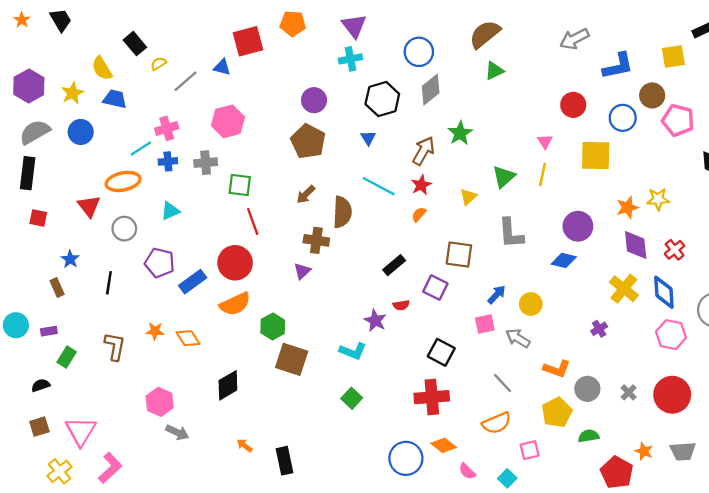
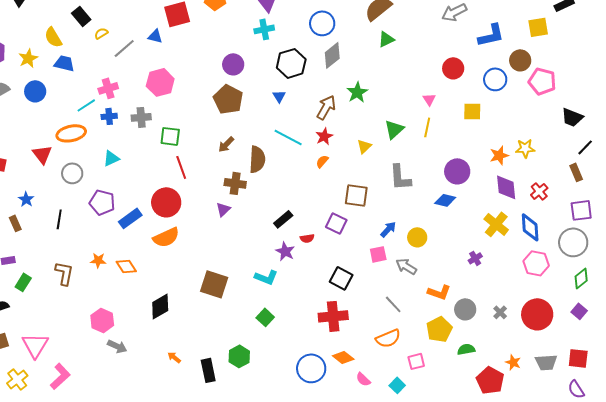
yellow square: (596, 156) -> (472, 111), size x0.7
black rectangle: (394, 265) -> (283, 219), moved
green hexagon: (273, 326) -> (239, 356), moved

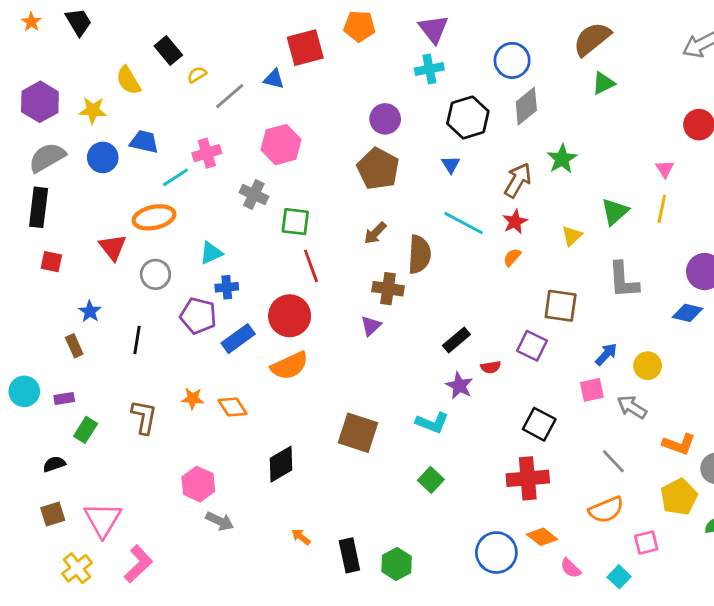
yellow star: (28, 58) -> (93, 110), turned 30
blue trapezoid: (64, 63) -> (144, 142), moved
blue cross: (109, 116) -> (227, 287), moved
gray cross: (141, 117) -> (254, 195), turned 30
green hexagon: (239, 356) -> (397, 564), moved

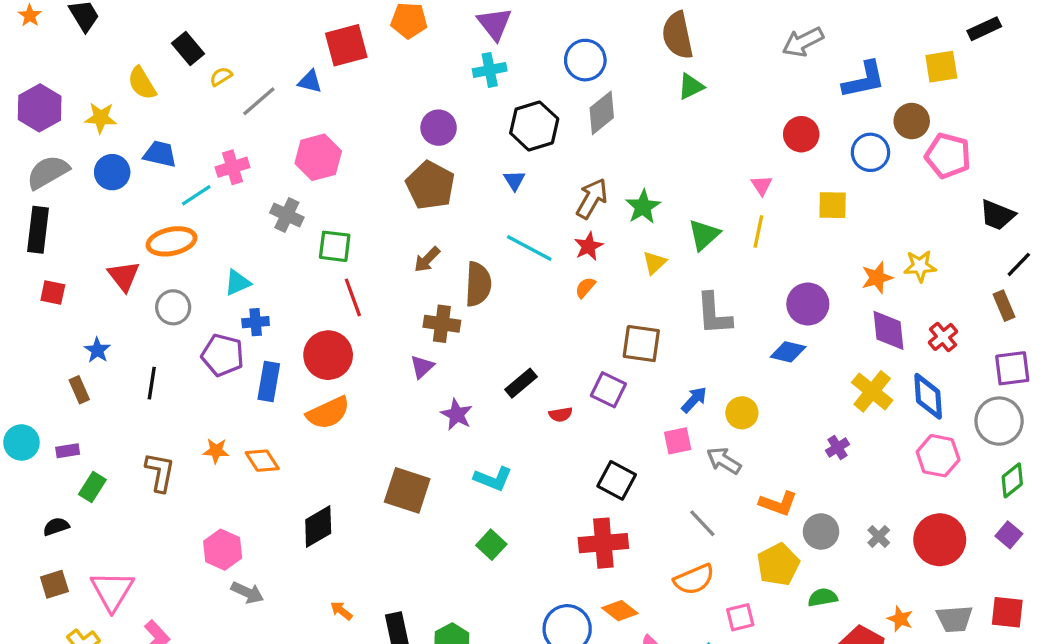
brown semicircle: (592, 39) -> (678, 35), turned -63
green star: (562, 159) -> (643, 207), moved
blue rectangle: (238, 339) -> (269, 381), turned -44
purple star: (459, 386) -> (457, 414), moved

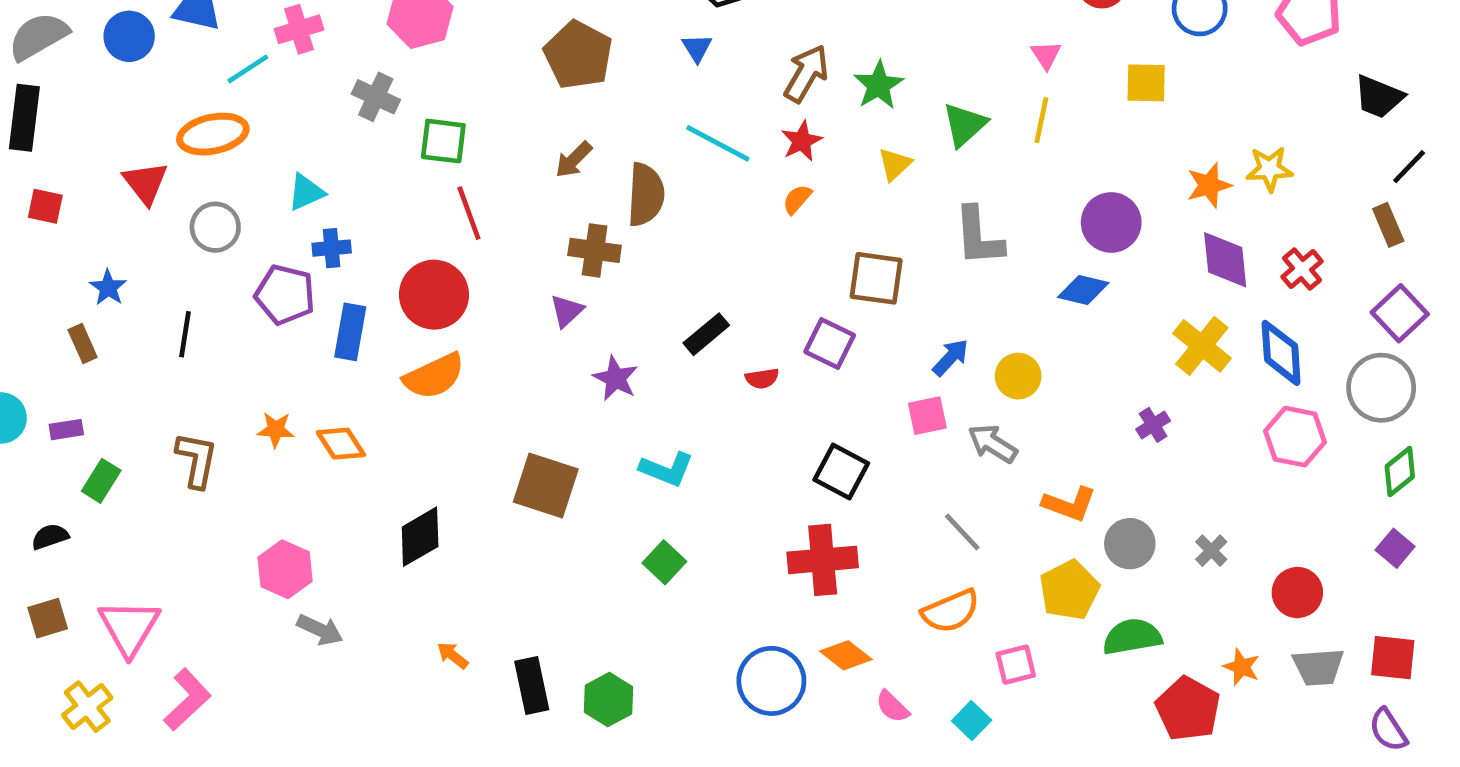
purple square: (1012, 368) -> (1400, 313), turned -36
red circle: (940, 540) -> (1297, 593), moved, size x0.7
green semicircle: (823, 597) -> (1132, 637), size x1.4

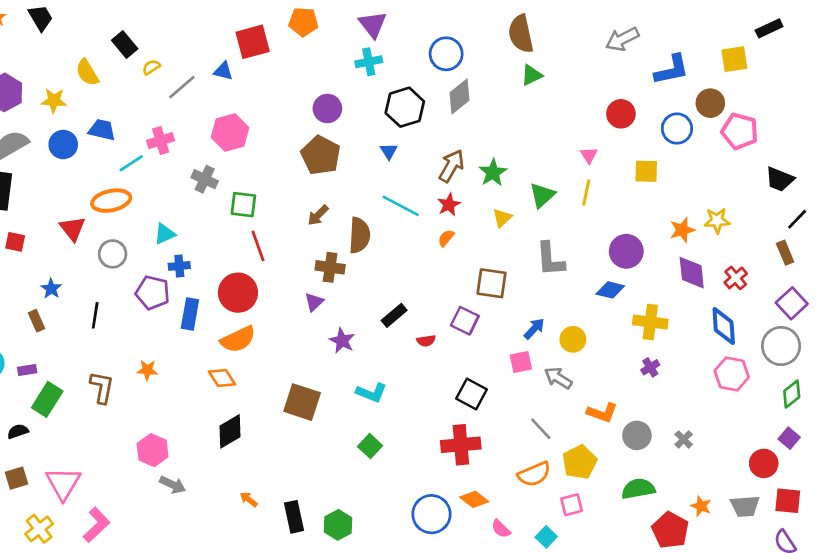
yellow cross: (1202, 346) -> (650, 322), moved, turned -32
orange diamond: (341, 444) -> (222, 378), moved
green rectangle: (101, 481) -> (47, 399), size x1.4
yellow pentagon: (1069, 590) -> (580, 462), moved
red circle: (1297, 593) -> (764, 463), moved

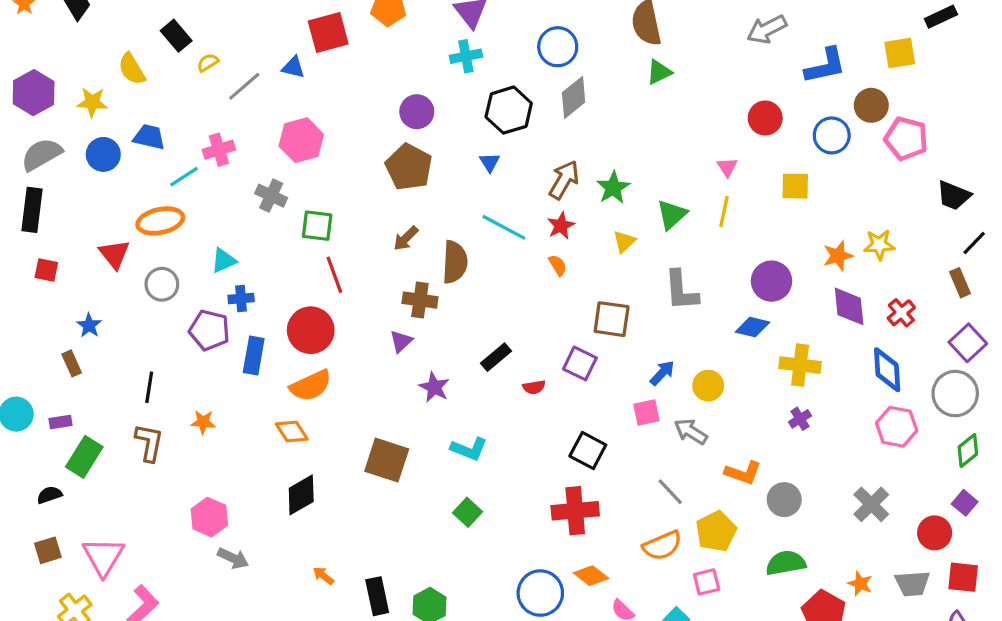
orange semicircle: (446, 238) -> (558, 265), turned 108
black line: (95, 315) -> (149, 387), moved
gray cross: (684, 439) -> (871, 504), moved, size x1.6

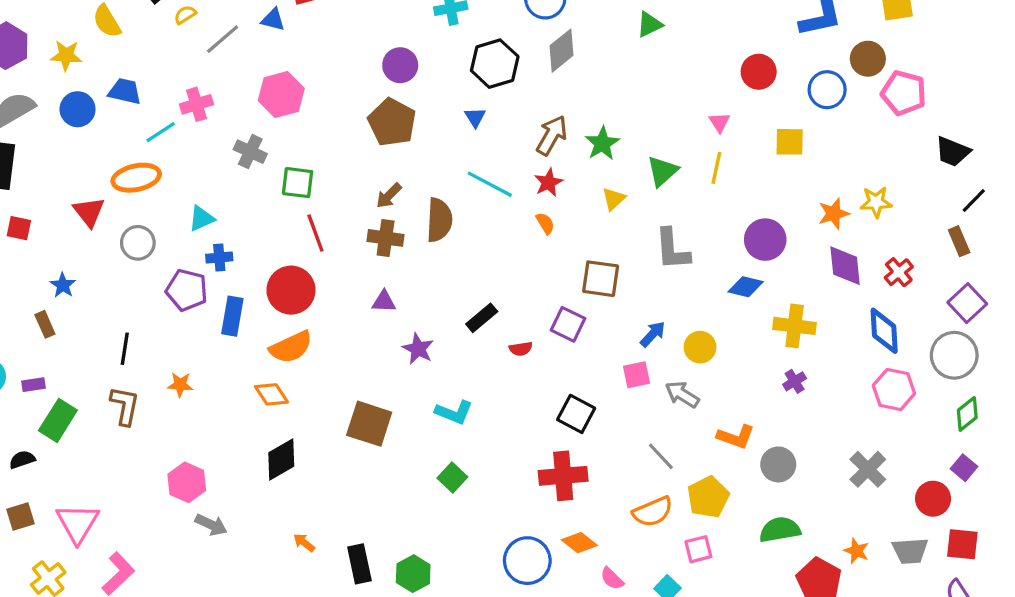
brown cross: (420, 300) -> (386, 238), moved
purple triangle: (401, 341) -> (384, 301), turned 45

